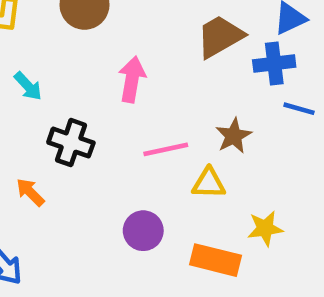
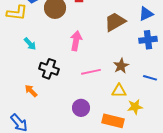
blue cross: (274, 64) -> (148, 40), moved
blue line: (299, 109) -> (150, 78), moved
yellow triangle: (209, 183) -> (119, 91), moved

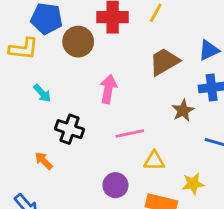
brown star: (121, 66) -> (183, 110), moved
yellow triangle: (119, 91) -> (154, 161), moved

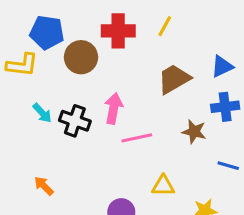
brown star: (183, 110) -> (194, 132), turned -30
black cross: (69, 129) -> (75, 121), moved
pink line: (130, 133) -> (137, 138), moved

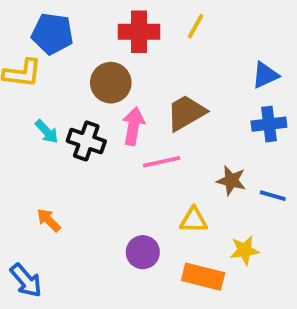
brown circle: (81, 57) -> (111, 83), moved
brown trapezoid: (174, 79) -> (186, 113), moved
brown star: (194, 132) -> (231, 181), moved

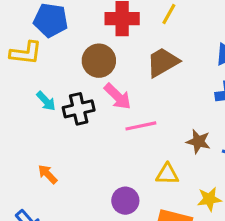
brown trapezoid: (186, 113) -> (163, 62), moved
pink arrow: (133, 126) -> (118, 96), turned 124
black cross: (86, 141) -> (79, 109), turned -32

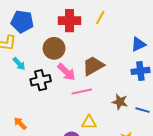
brown trapezoid: (163, 62) -> (93, 66), moved
cyan arrow: (46, 101) -> (19, 64), moved
yellow triangle: (167, 174) -> (89, 122), moved

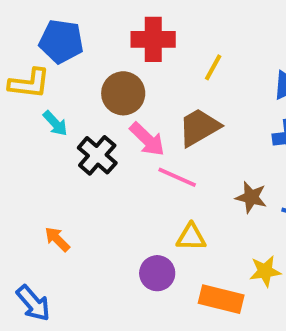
yellow line: (100, 17) -> (213, 67), moved
black cross: (41, 80) -> (97, 155), turned -36
pink line: (82, 92) -> (177, 177), turned 36

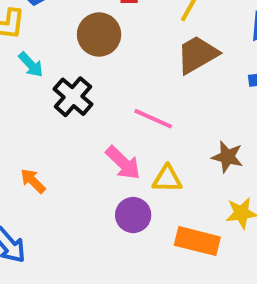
brown trapezoid: (199, 127) -> (197, 55), moved
pink arrow: (147, 139) -> (123, 163), moved
brown star: (251, 197) -> (227, 157), moved

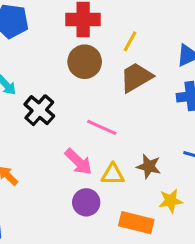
brown circle: (99, 34) -> (85, 62), moved
brown star: (227, 157) -> (149, 166), moved

